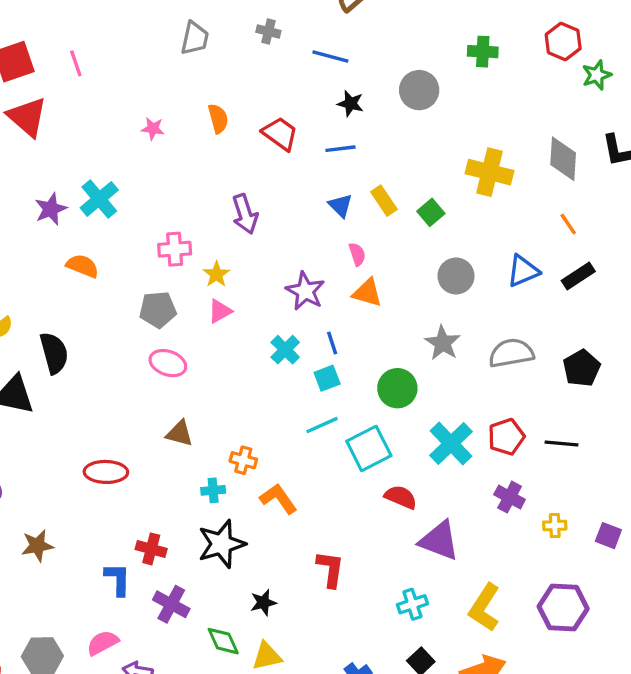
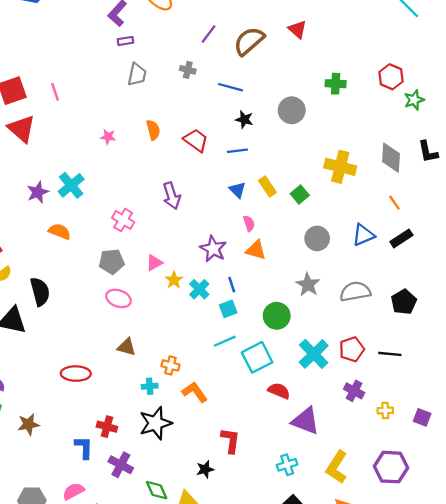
pink cross: (175, 249) -> (123, 220), turned 35
yellow star: (216, 274) -> (174, 280), moved
black star: (263, 603) -> (205, 469), moved

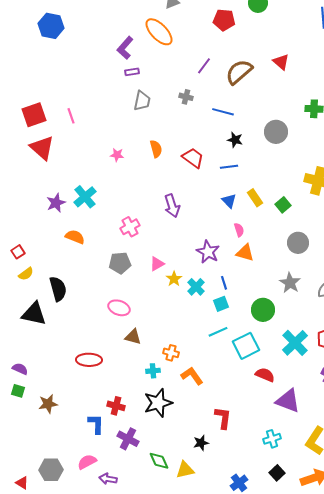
pink cross: (123, 220) -> (130, 227), turned 30
pink ellipse: (118, 298) -> (119, 308), moved

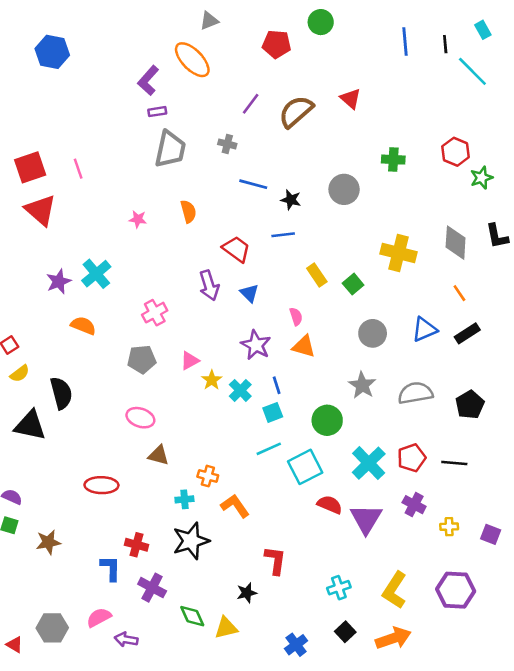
gray trapezoid: (142, 101) -> (170, 149), size x1.4
blue line: (223, 112) -> (253, 184), moved
red trapezoid: (193, 158) -> (236, 249), moved
blue triangle: (229, 201) -> (249, 293), moved
purple triangle: (288, 401) -> (366, 519), moved, turned 40

